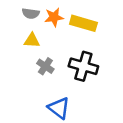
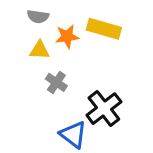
orange star: (54, 17) -> (67, 36), moved
black cross: (83, 66) -> (104, 109), moved, turned 36

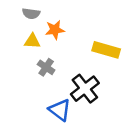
yellow rectangle: (104, 29) -> (106, 50), moved

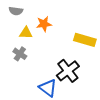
gray semicircle: (31, 14) -> (16, 11), moved
gray cross: (46, 67) -> (20, 54), moved

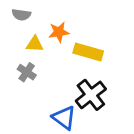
yellow rectangle: (85, 40) -> (88, 52), moved

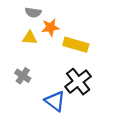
gray semicircle: (21, 15) -> (33, 12), moved
gray cross: (27, 72) -> (23, 76), moved

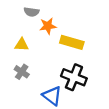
yellow triangle: (30, 38) -> (22, 45), moved
black cross: (78, 82) -> (74, 77), turned -30

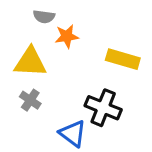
yellow rectangle: (72, 42) -> (123, 59), moved
yellow triangle: (22, 45) -> (30, 62), size x1.6

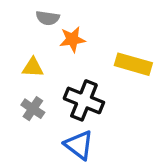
yellow triangle: (30, 62) -> (33, 67), size x0.6
black cross: (103, 108) -> (84, 100), moved

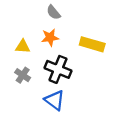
gray semicircle: (48, 18) -> (53, 12), moved, turned 42
orange star: (72, 39) -> (50, 37), moved

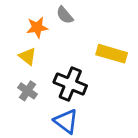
orange star: (50, 37) -> (37, 27), moved
yellow triangle: (23, 47) -> (27, 56), turned 35

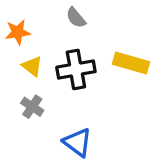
orange star: (37, 27) -> (18, 32), moved
black cross: (70, 84) -> (76, 69), moved, turned -32

